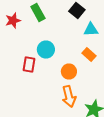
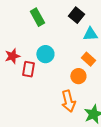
red star: (13, 20) -> (12, 56), moved
orange circle: (69, 72) -> (78, 76), moved

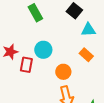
orange circle: (78, 76) -> (63, 72), moved

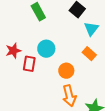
cyan triangle: (88, 30) -> (91, 29), turned -49

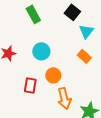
red rectangle: (29, 64) -> (30, 85), moved
orange circle: (66, 71) -> (53, 75), moved

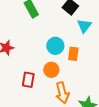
cyan circle: (41, 51) -> (55, 46), moved
orange rectangle: (84, 56) -> (73, 54), moved, turned 56

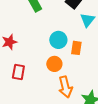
red rectangle: (28, 80) -> (18, 72), moved

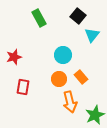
orange rectangle: (76, 48) -> (81, 77), moved, turned -48

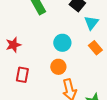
orange rectangle: (81, 77) -> (95, 48), moved

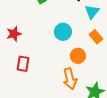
orange circle: (58, 67) -> (78, 56), moved

